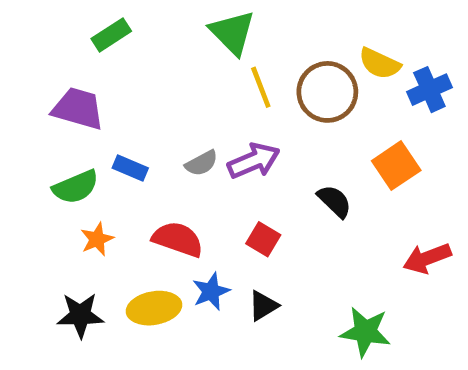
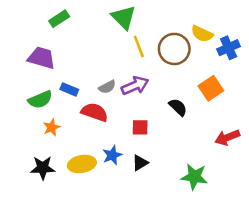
red semicircle: (178, 239) -> (95, 112), moved
red square: (263, 239) -> (140, 127), turned -30

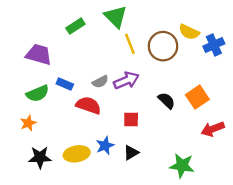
green rectangle: (59, 19) -> (75, 26), moved
orange square: (211, 88) -> (197, 97), moved
orange star: (52, 127) -> (28, 123), moved

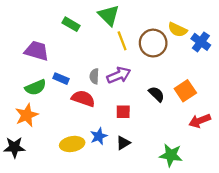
green rectangle: (75, 26) -> (71, 24), turned 63
blue cross: (214, 45) -> (201, 42), turned -30
gray semicircle: (100, 82) -> (94, 76), turned 120
orange star: (28, 123) -> (27, 115), size x1.5
black star: (40, 157) -> (14, 147), moved

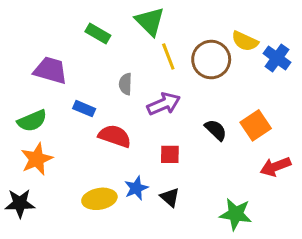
gray semicircle: (94, 76) -> (125, 84), moved
green semicircle: (36, 87) -> (32, 121), moved
black triangle: (123, 143) -> (170, 197), turned -48

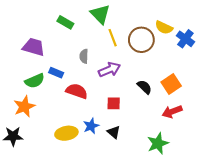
green semicircle: (32, 121) -> (35, 81), moved
red arrow: (275, 167) -> (172, 112), moved
green star: (236, 214) -> (158, 143), turned -30

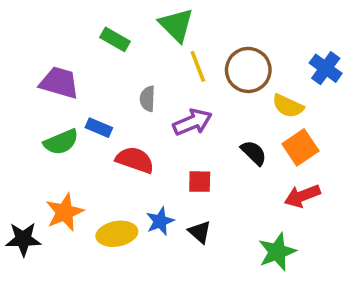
yellow semicircle: (164, 27) -> (288, 106), moved
orange star: (24, 106) -> (65, 212), moved

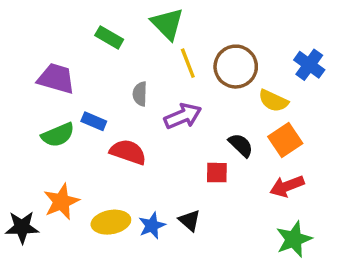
red square: (200, 182) -> (217, 173), moved
blue star: (160, 221) -> (152, 226), moved
green star: (277, 252) -> (294, 239), moved

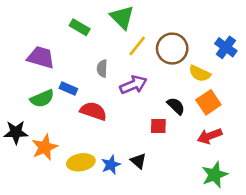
yellow line: (188, 63) -> (137, 46), turned 60
black star: (22, 227) -> (16, 132), moved

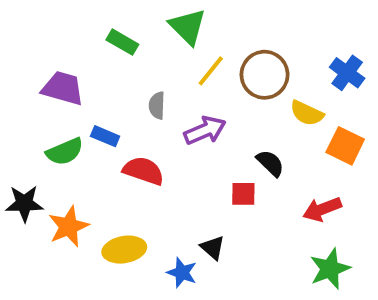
orange square: (208, 102) -> (345, 146), moved, turned -30
blue star: (111, 165) -> (182, 273), moved, turned -30

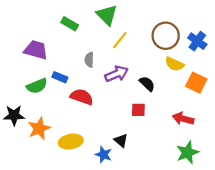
brown circle: (265, 75) -> (166, 36), moved
black semicircle: (270, 163) -> (147, 84), moved
red arrow: (322, 209) -> (183, 119), turned 36

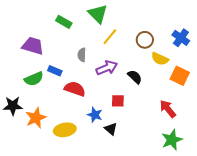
brown circle: (166, 36) -> (145, 40), moved, size x0.7
red square: (138, 110) -> (118, 101), moved
red arrow: (183, 119) -> (168, 109), turned 36
blue star: (103, 155) -> (95, 115), moved

